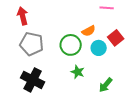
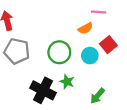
orange semicircle: (89, 31) -> (85, 28), moved
black cross: (33, 80) -> (43, 90), moved

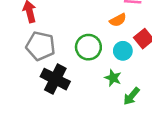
green star: (67, 82) -> (113, 78), moved
black cross: (43, 90) -> (55, 79), moved

